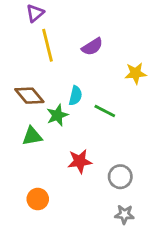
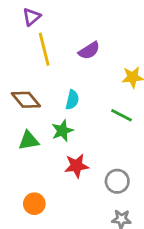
green line: (105, 111) -> (121, 115), moved
green star: (57, 115) -> (62, 131), moved

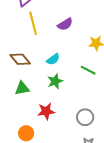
cyan semicircle: (72, 100) -> (53, 59), turned 40
green star: (62, 131) -> (55, 81), moved
red star: (76, 166) -> (46, 111), moved

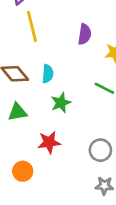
purple semicircle: (65, 24) -> (85, 34), moved, turned -49
cyan semicircle: (53, 59) -> (48, 74), moved, turned -48

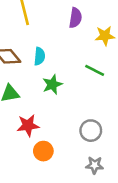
red star: (49, 142) -> (28, 125), moved
orange circle: (23, 171) -> (43, 151), moved

